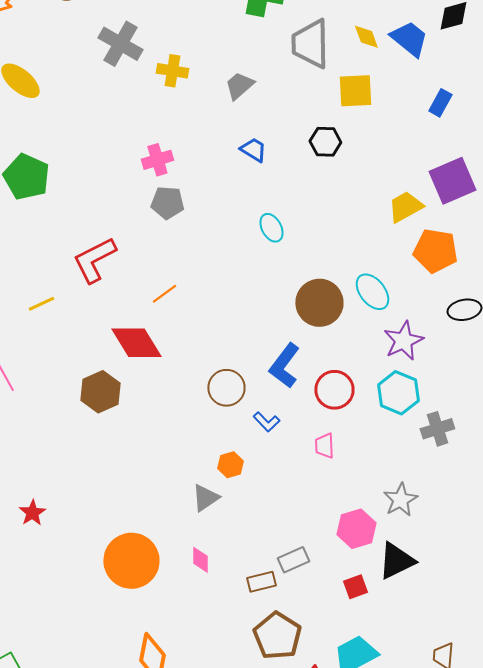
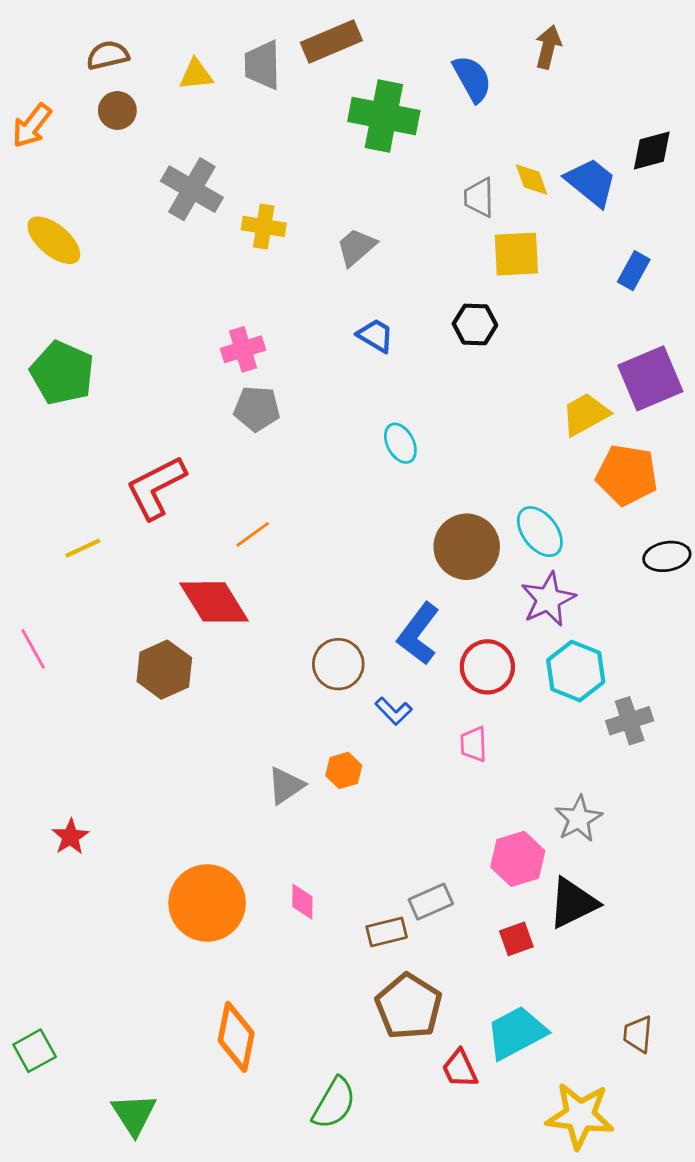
gray trapezoid: (310, 44) -> (479, 197), moved, size x0.6
purple star: (403, 341) -> (548, 599), moved
gray triangle: (205, 498) -> (286, 786), moved

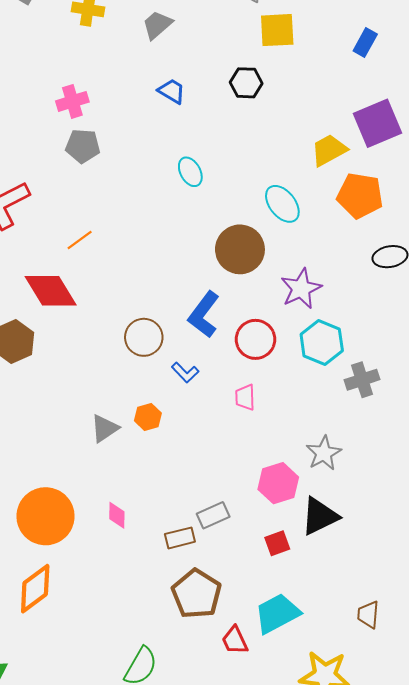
cyan ellipse: (540, 532) -> (282, 204), moved
orange diamond: (236, 1037) -> (35, 589), moved, turned 42

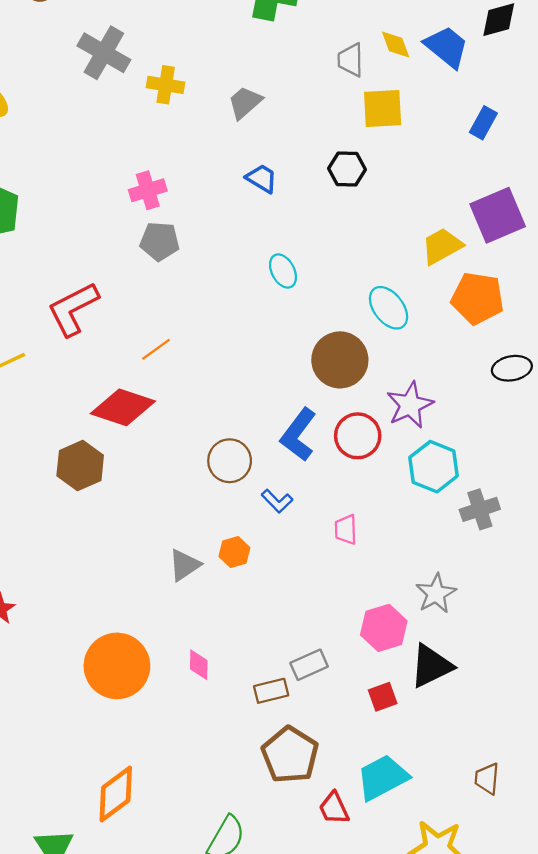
red diamond: (51, 291) -> (123, 407), turned -40
red circle: (255, 339) -> (358, 436), moved
orange diamond: (35, 589) -> (116, 794), moved

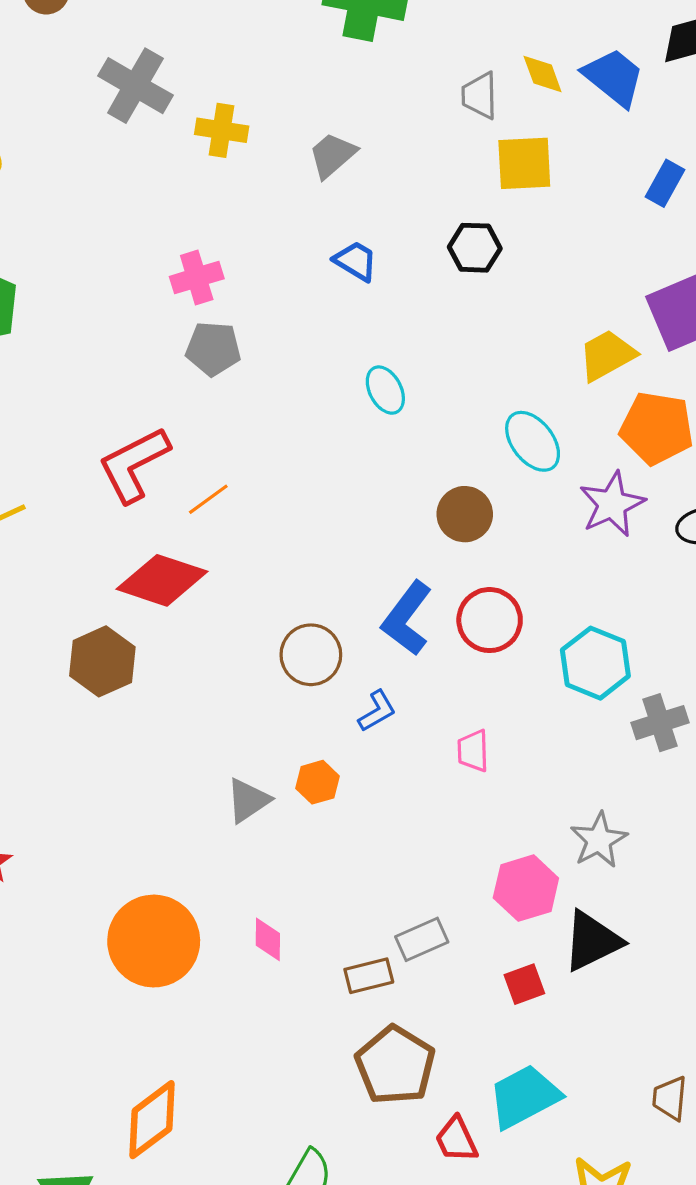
red L-shape: (73, 309) -> (134, 465), moved
brown circle: (340, 360) -> (465, 514), size x0.7
purple star: (410, 405) -> (612, 504), moved
blue L-shape: (277, 501) -> (377, 711), turned -76

